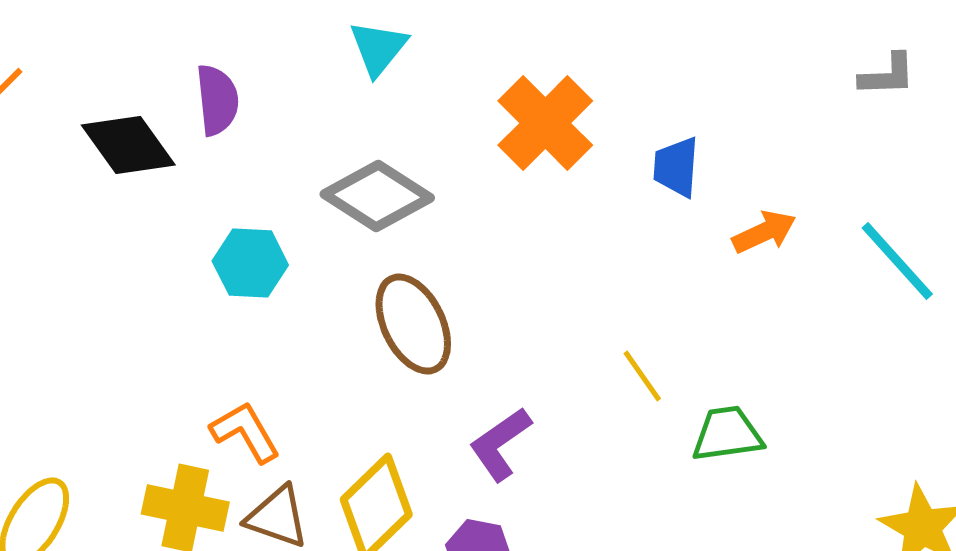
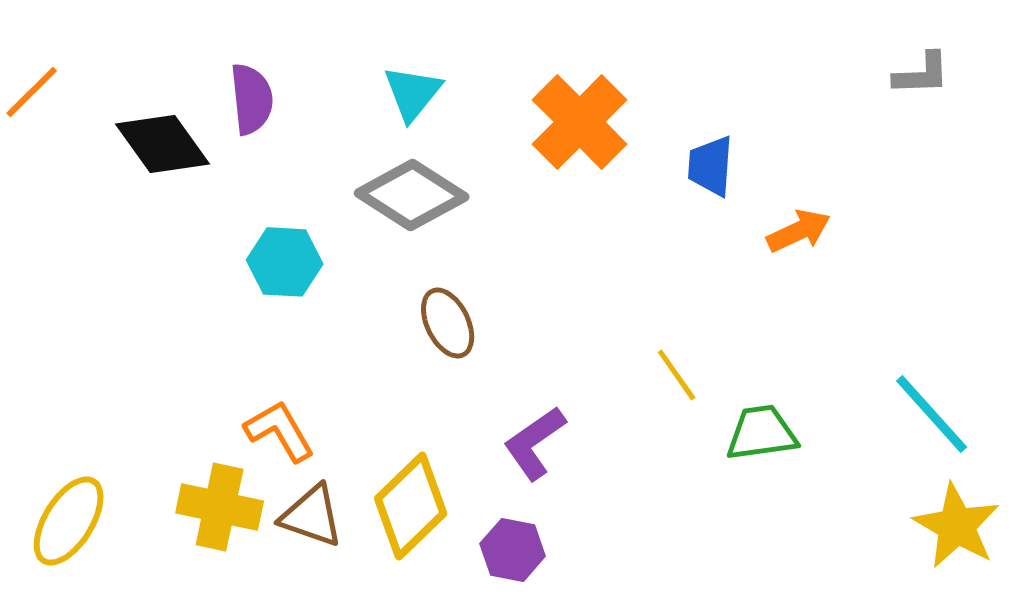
cyan triangle: (378, 48) -> (413, 93), moved
cyan line: (897, 261) -> (932, 414), moved
brown ellipse: (413, 324) -> (448, 323), size x0.7

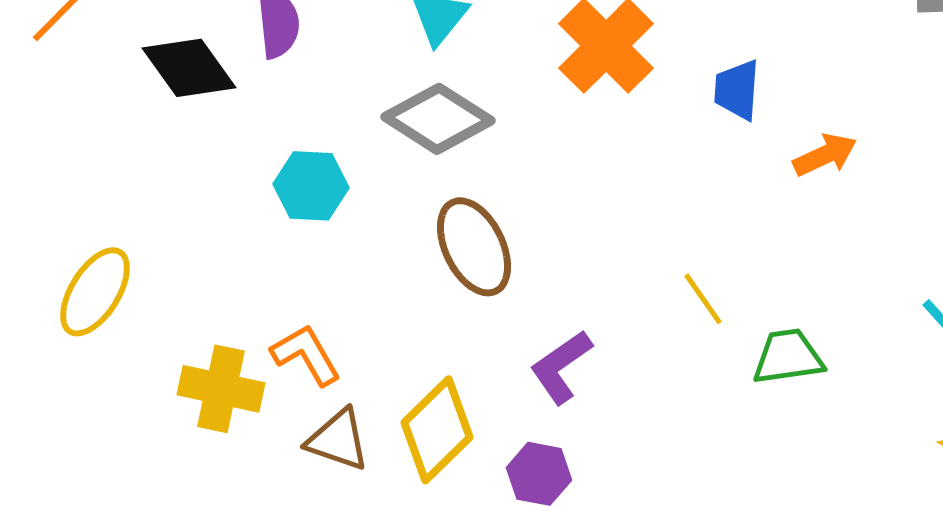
brown ellipse: (448, 323) -> (474, 247), size x1.4
yellow cross: (220, 507) -> (221, 389), moved
yellow ellipse: (69, 521) -> (95, 292), moved

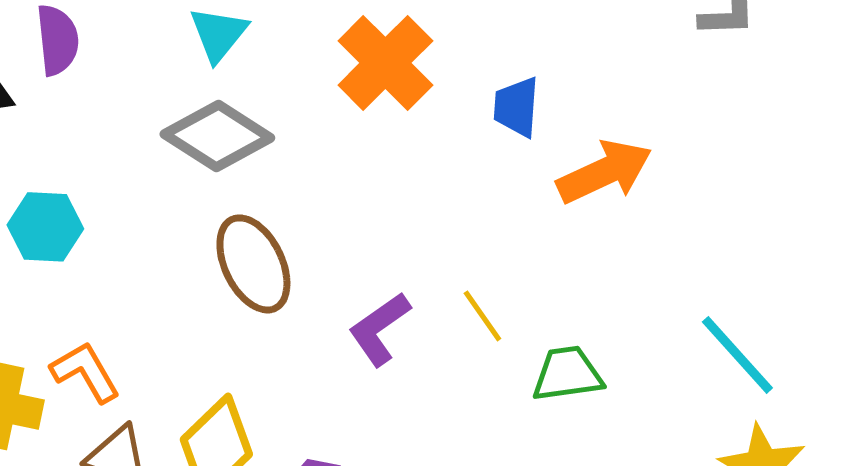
orange arrow: (825, 155) -> (604, 172), size x1.5
cyan hexagon: (311, 186) -> (45, 227), moved
purple L-shape: (561, 367) -> (379, 329), moved

